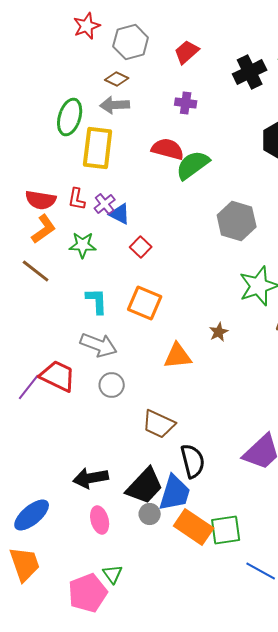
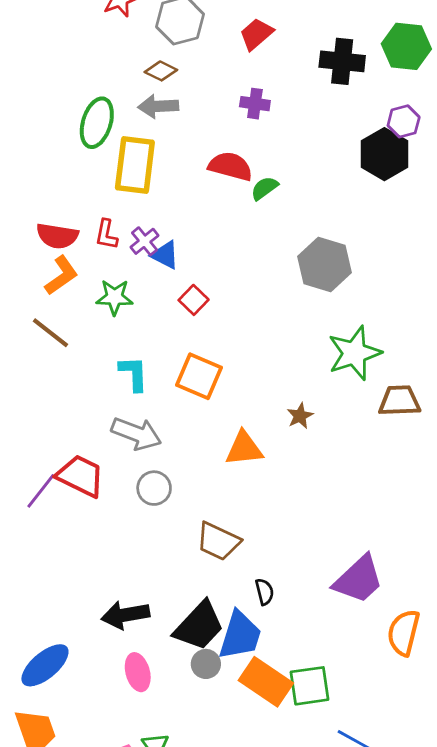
black cross: (250, 72) -> (342, 61), turned 32
green semicircle: (193, 165) -> (265, 188), size x0.6
black semicircle: (193, 461) -> (265, 592), size x0.6

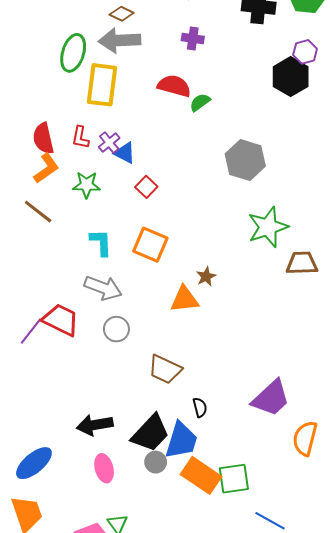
gray arrow: (158, 106) -> (120, 41), size x1.4
red semicircle: (57, 236) -> (43, 138), turned 68
brown star: (300, 416) -> (206, 277), moved

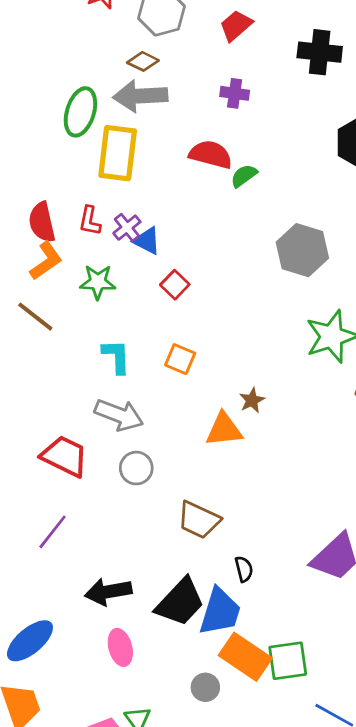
orange square: (150, 245) -> (180, 359), size x0.7
purple line: (31, 331) -> (53, 532), moved
gray circle: (156, 462) -> (205, 687), moved

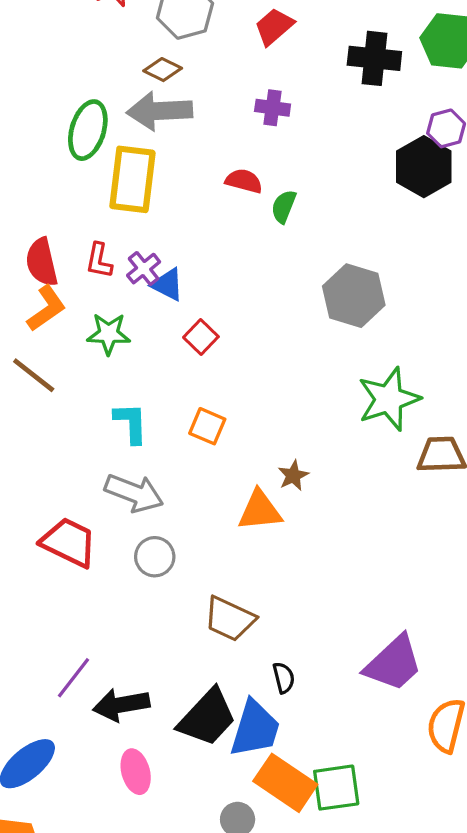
red semicircle: (211, 154) -> (244, 181), size x0.7
green semicircle: (244, 176) -> (284, 206), turned -32
purple line: (53, 532) -> (74, 678), moved

